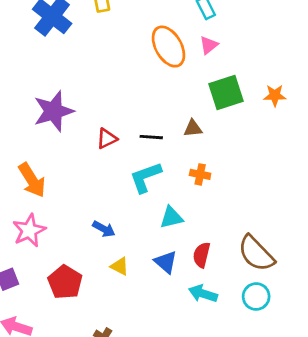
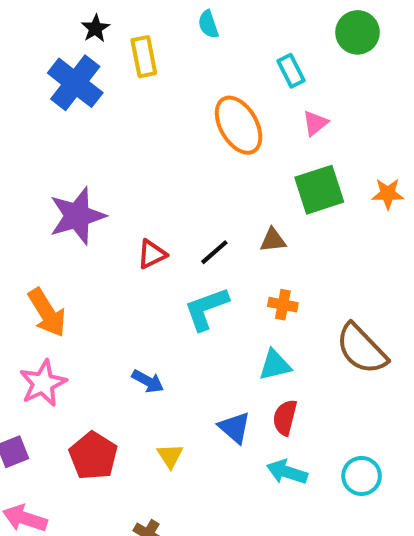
pink triangle: (209, 45) -> (315, 123), moved
black line: (151, 137) -> (214, 252), turned -45
cyan triangle: (171, 217) -> (275, 365), moved
brown semicircle: (256, 253) -> (362, 349), moved
yellow triangle: (120, 266) -> (170, 456), moved, turned 30

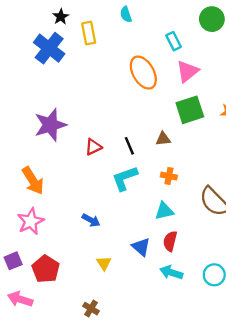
pink triangle: (315, 123) -> (187, 71), size x1.5
black line: (214, 252) -> (129, 146), turned -72
red pentagon: (93, 456) -> (46, 269), moved

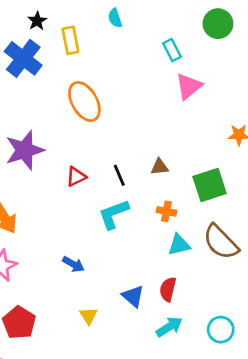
orange ellipse: (143, 73) -> (84, 102), moved
green square: (190, 110) -> (210, 185), moved
cyan triangle: (164, 211) -> (179, 245), moved
cyan arrow: (171, 272) -> (169, 327), turned 130

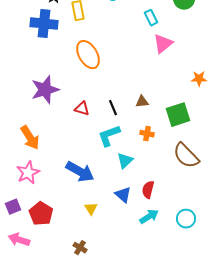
blue cross: (23, 58) -> (44, 24), turned -32
red triangle: (76, 177) -> (82, 109), turned 42
cyan triangle: (179, 245) -> (125, 161), moved, turned -30
blue arrow: (73, 264) -> (80, 172), size x1.8

